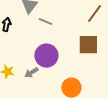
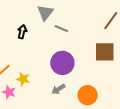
gray arrow: (31, 73) -> (58, 89), moved

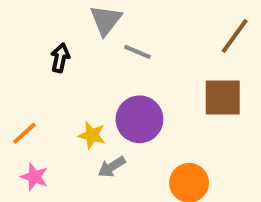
yellow star: (23, 79) -> (92, 135), moved
gray arrow: (58, 89) -> (112, 167), moved

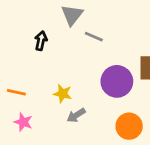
purple circle: (139, 119) -> (117, 81), moved
orange line: (24, 133) -> (16, 92), turned 54

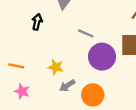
gray line: (94, 37) -> (86, 33), moved
orange circle: (129, 126) -> (93, 95), moved

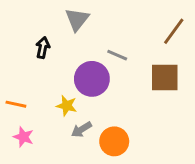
gray line: (86, 33) -> (117, 55), moved
purple circle: (102, 57) -> (92, 79), moved

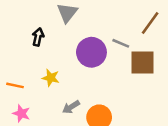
gray line: (117, 55) -> (121, 43), moved
purple circle: (92, 79) -> (91, 52), moved
yellow star: (67, 106) -> (51, 78), moved

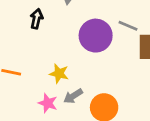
yellow star: (51, 78) -> (59, 74), moved
pink star: (21, 113) -> (48, 103), moved

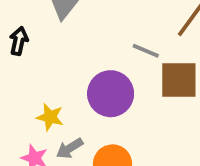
purple circle: (96, 36) -> (111, 94), moved

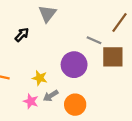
black arrow: (19, 41) -> (22, 35), turned 32

